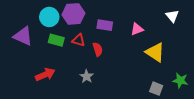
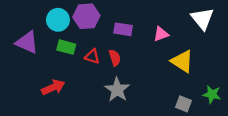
white triangle: (172, 16) -> (202, 19), size x1.5
red triangle: (78, 40) -> (92, 57), moved
gray star: (87, 76) -> (117, 90), moved, size x1.5

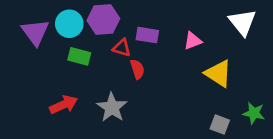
purple triangle: (27, 42) -> (35, 32), moved, turned 30
red triangle: (92, 57) -> (122, 48), moved
gray star: (117, 90) -> (112, 107), moved

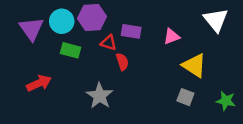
red arrow: (64, 105) -> (39, 83), moved
gray square: (220, 124) -> (185, 97), moved

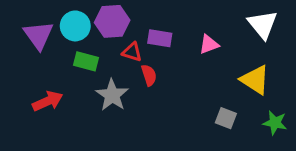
yellow triangle: (194, 65) -> (255, 80), moved
gray star: (100, 96) -> (112, 95), moved

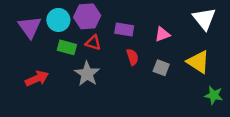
red triangle: (132, 52) -> (93, 43), moved
red semicircle: (149, 75) -> (132, 57), moved
gray square: (226, 118) -> (161, 68), moved

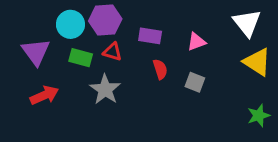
purple triangle: (30, 27) -> (36, 52), moved
yellow triangle: (198, 62) -> (257, 62), moved
green star: (214, 95) -> (259, 115), turned -30

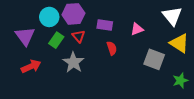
red triangle: (112, 52) -> (78, 36), turned 32
green rectangle: (81, 58) -> (56, 40), turned -70
gray square: (195, 82) -> (154, 59), moved, size x1.5

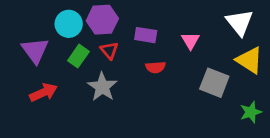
pink triangle: (137, 29) -> (191, 41), turned -40
red semicircle: (112, 48) -> (156, 67), turned 104

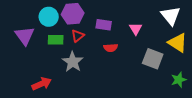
red triangle: (109, 50) -> (78, 36), turned 32
green rectangle: (78, 56) -> (56, 40), turned 56
red arrow: (43, 92) -> (42, 84), moved

